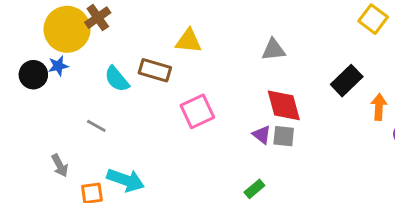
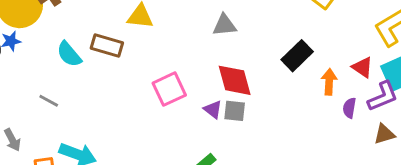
pink square: (197, 111) -> (169, 89), moved

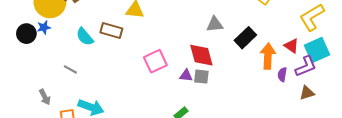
gray triangle: (224, 25) -> (215, 24), moved
orange arrow: (329, 82) -> (268, 56), size x1.4
purple triangle: (213, 109) -> (186, 76), turned -32

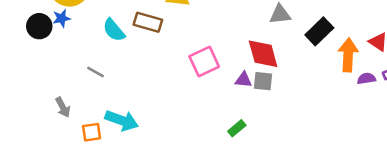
purple semicircle: (282, 75) -> (366, 79), turned 72

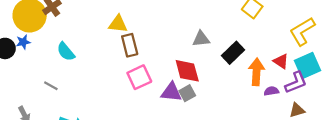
brown rectangle: (148, 22) -> (130, 45), moved, turned 60
purple triangle: (243, 80) -> (171, 92), size x1.5
gray square: (263, 81) -> (187, 93), turned -35

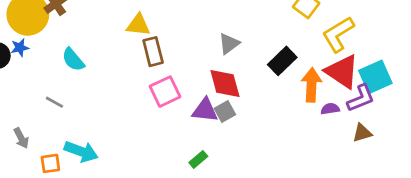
yellow L-shape: (302, 31) -> (338, 34), moved
gray triangle: (201, 39) -> (229, 44), moved, turned -30
red triangle: (281, 61) -> (342, 72), size x1.8

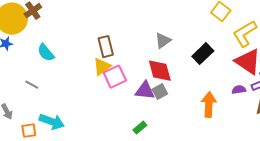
yellow triangle: (138, 25) -> (102, 67), moved, turned -42
orange arrow: (311, 85) -> (209, 105), moved

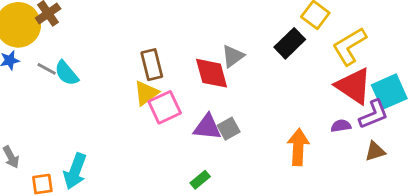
black rectangle: (203, 54) -> (290, 43), moved
red diamond: (160, 71) -> (212, 73), moved
gray line: (32, 85) -> (47, 69), moved
cyan arrow: (52, 122) -> (75, 171), turned 90

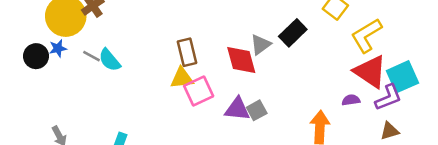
black rectangle: (290, 43) -> (293, 33), moved
yellow triangle: (146, 93) -> (182, 78), turned 30
purple semicircle: (341, 126) -> (351, 100), moved

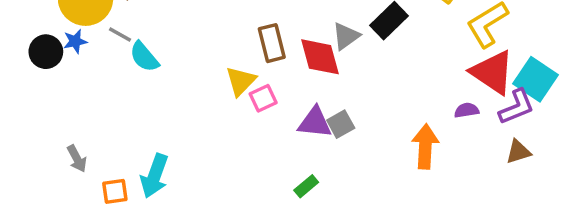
brown rectangle: (187, 52) -> (272, 43), moved
gray line: (92, 56) -> (120, 34), moved
cyan square: (402, 77) -> (536, 79), turned -32
yellow triangle: (182, 78) -> (241, 81), turned -40
pink square: (199, 91) -> (263, 98), size x0.7

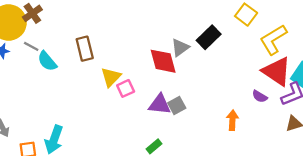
brown rectangle: (272, 43) -> (85, 49), moved
purple semicircle: (467, 110) -> (260, 96), turned -140
orange arrow: (425, 147) -> (232, 120), size x0.7

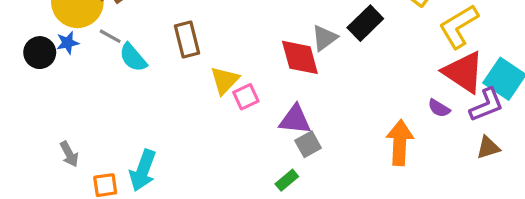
gray square: (177, 105) -> (308, 144), moved
orange arrow: (232, 120) -> (400, 143), size x1.5

